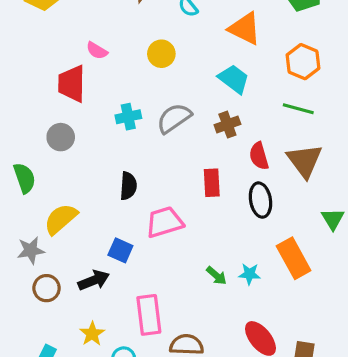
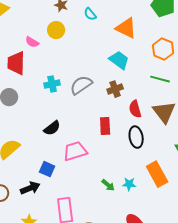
yellow circle: (161, 54) -> (56, 30), moved
black semicircle: (128, 186) -> (52, 128), turned 48

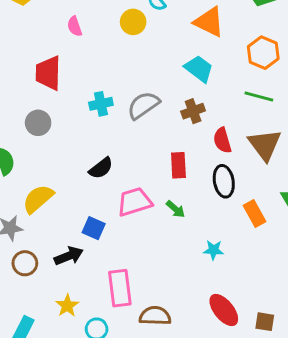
yellow circle: (56, 30) -> (133, 22), moved
pink semicircle: (32, 42) -> (75, 26), moved, turned 40
orange rectangle: (157, 174) -> (254, 213), moved, size x0.7
green arrow: (108, 185) -> (176, 209), moved

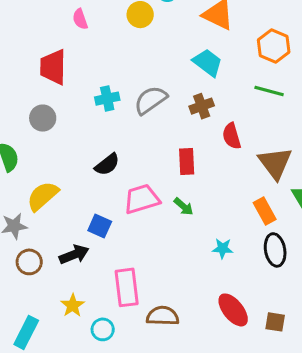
brown triangle: (265, 145) -> (275, 163), moved
black ellipse: (224, 181) -> (275, 250), moved

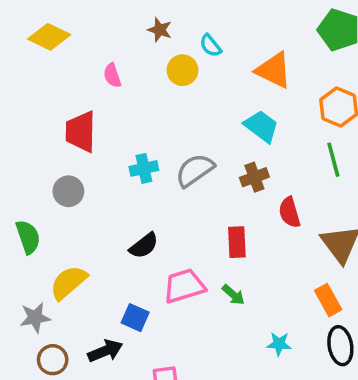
green line: (269, 91) -> (333, 160), turned 60

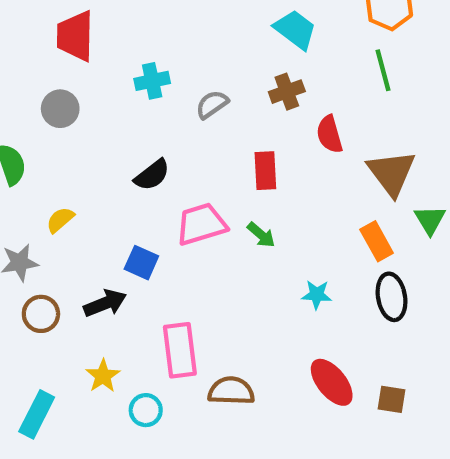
gray semicircle: (195, 170) -> (212, 104), moved, size x0.7
yellow semicircle: (68, 282) -> (60, 220), size x0.6

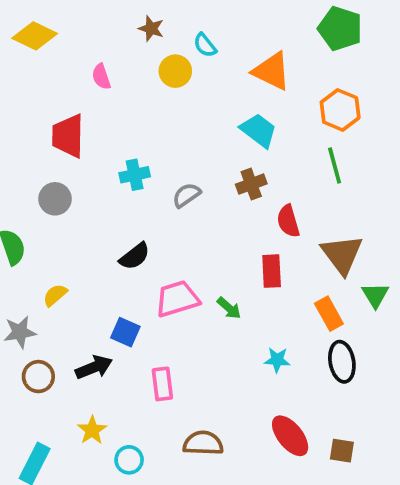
red rectangle: (265, 171) -> (272, 271), moved
pink rectangle: (180, 350) -> (162, 384), moved, size x0.7

